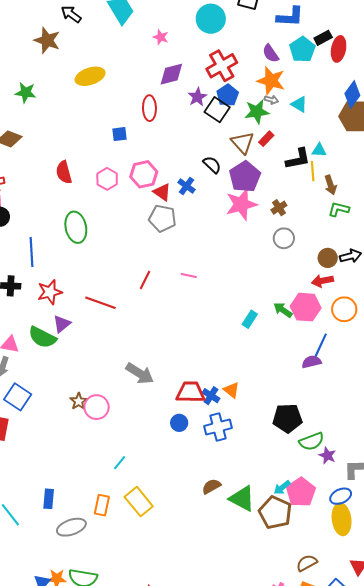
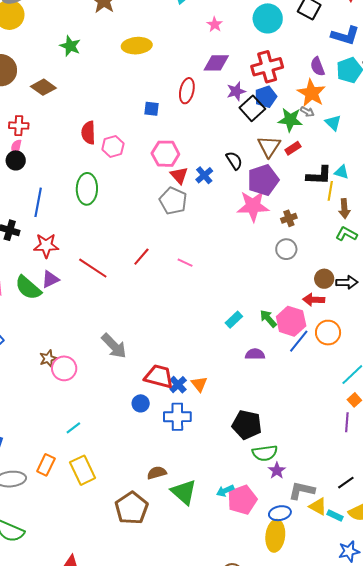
pink hexagon: (107, 179) -> (113, 147), moved
blue line: (321, 346) -> (299, 341), moved
purple semicircle: (312, 362) -> (255, 354), moved
brown pentagon: (275, 513) -> (132, 508), moved

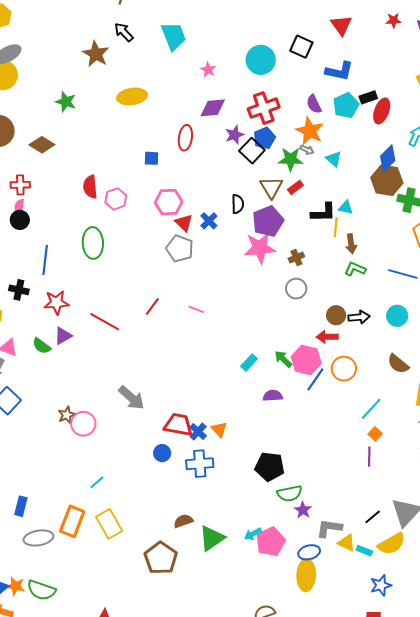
black semicircle: (234, 161) -> (238, 204), turned 36
green semicircle: (28, 288) -> (42, 346), size x0.7
orange rectangle: (46, 465) -> (72, 521), size x1.4
green triangle: (184, 492) -> (212, 538), turned 48

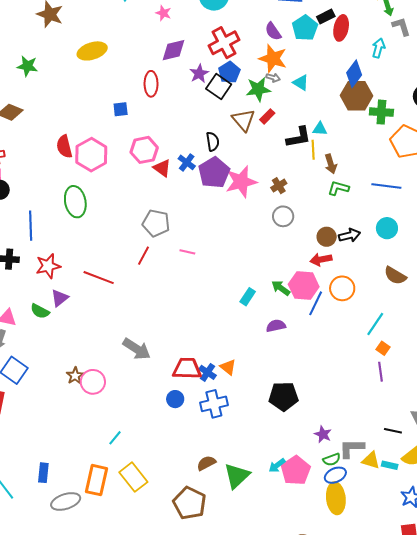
pink hexagon: (116, 199) -> (91, 155), size x1.5
purple pentagon: (268, 221) -> (214, 173), moved
gray pentagon: (180, 249) -> (156, 223), moved
green semicircle: (290, 493) -> (332, 460), moved, size x0.7
black line: (373, 517) -> (393, 431), turned 60

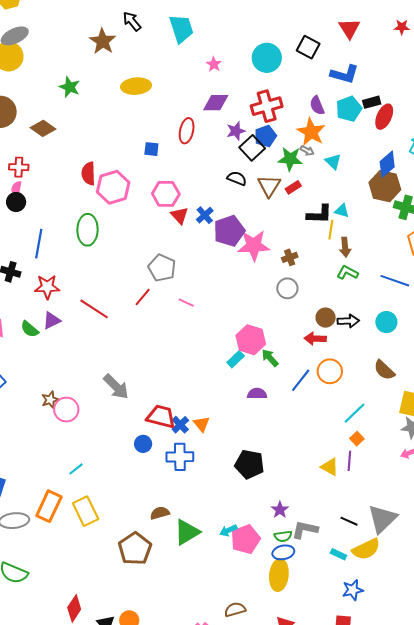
black semicircle: (213, 141) -> (237, 178), moved, turned -72
pink hexagon: (304, 286) -> (251, 340), moved
yellow triangle: (371, 460) -> (330, 467), moved

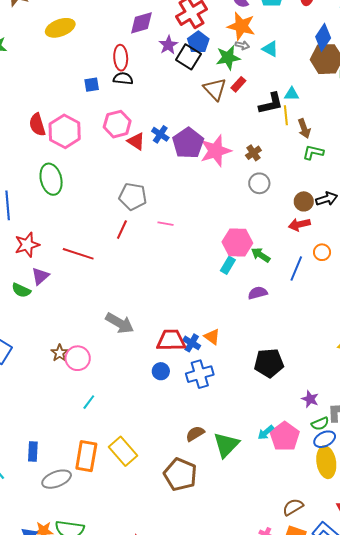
black semicircle: (237, 178) -> (123, 79), moved
orange circle: (330, 371) -> (322, 252), size x0.7
cyan line: (76, 469) -> (89, 402), moved

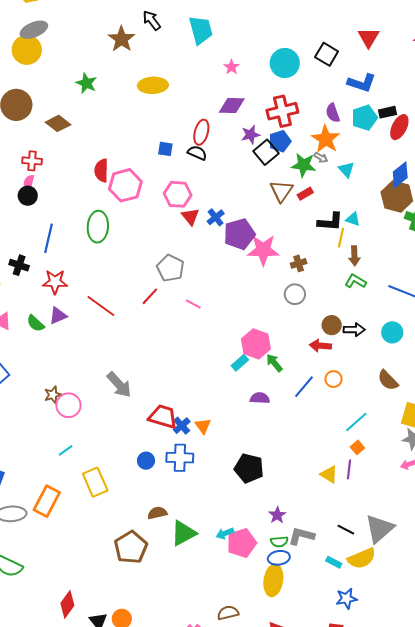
blue circle: (161, 371) -> (146, 461), moved
yellow rectangle: (123, 451) -> (95, 482), moved

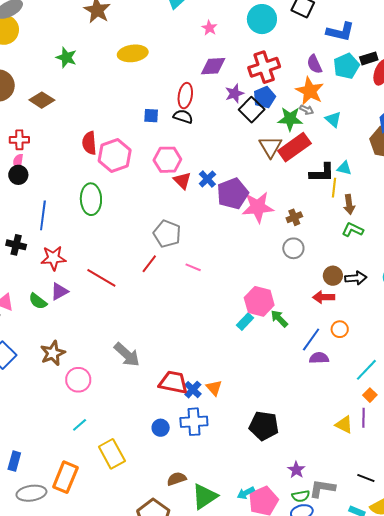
red rectangle: (305, 194) -> (294, 147), size x2.0
brown star: (53, 395) -> (53, 353), moved, size x1.4
purple semicircle: (260, 398) -> (319, 358), moved

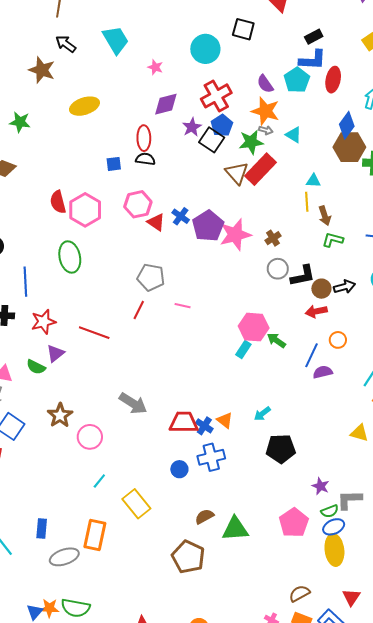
blue L-shape: (340, 32) -> (313, 60), moved
black rectangle: (369, 58) -> (314, 37), moved
black L-shape: (322, 173) -> (303, 276), moved
cyan arrow: (246, 493) -> (262, 414), moved
green triangle: (205, 496) -> (235, 529), turned 40

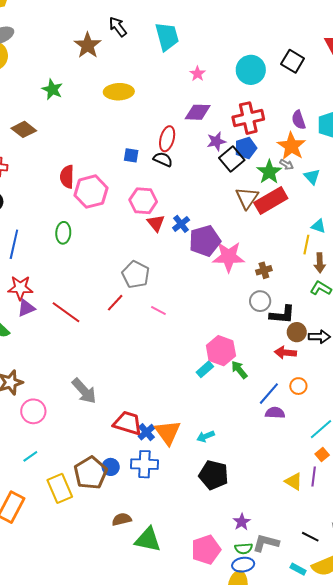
green star: (251, 142) -> (269, 172), turned 30
green ellipse: (70, 257) -> (63, 233), size x0.7
purple triangle: (55, 353) -> (26, 308), moved
orange triangle: (225, 420) -> (168, 432), size x1.6
brown pentagon: (188, 557) -> (90, 473), moved

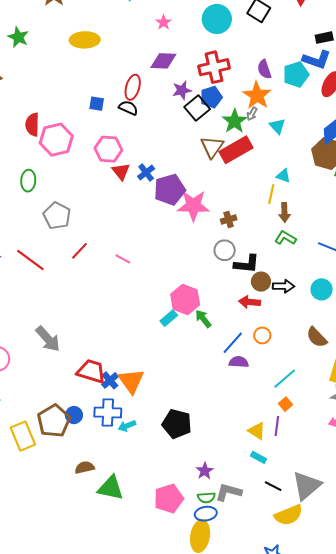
gray arrow: (287, 165) -> (252, 114), turned 88
gray pentagon: (136, 275) -> (57, 216), moved
cyan arrow: (206, 436) -> (127, 426), moved
cyan rectangle: (298, 569) -> (259, 457), moved

